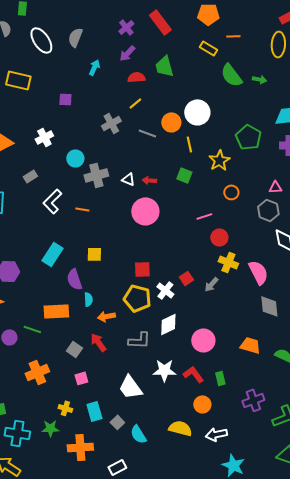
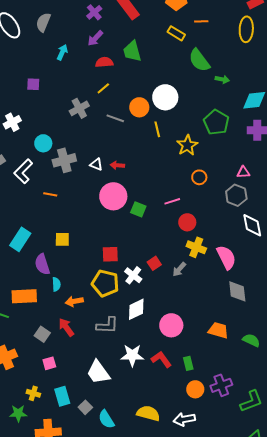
green arrow: (259, 79) -> (222, 79), moved
green square: (184, 175) -> (138, 209), moved
white L-shape: (52, 201) -> (23, 171), moved
orange circle: (202, 404) -> (195, 389), moved

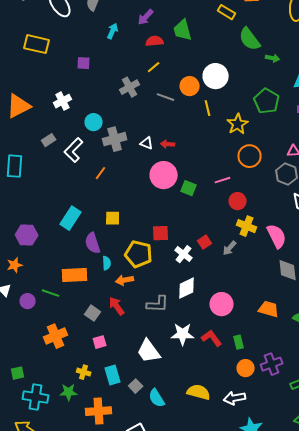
orange circle: (199, 177) -> (250, 156), size x1.5
orange line: (50, 194) -> (101, 173), turned -64
yellow pentagon: (105, 283) -> (139, 254), moved

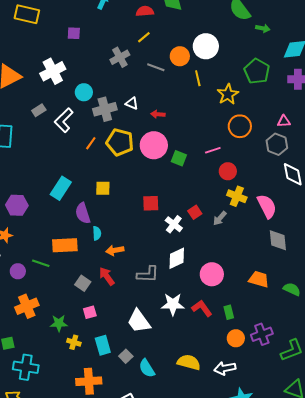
white cross: (63, 101) -> (53, 71), size x1.4
white triangle: (147, 143) -> (132, 103), moved
yellow pentagon: (139, 254) -> (120, 142), moved
orange cross: (56, 336) -> (27, 306), moved
green star: (69, 392) -> (59, 323), moved

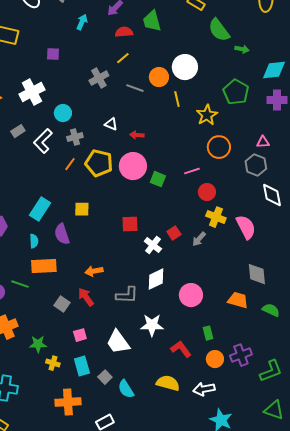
gray cross: (105, 109) -> (75, 137), moved, size x0.7
cyan semicircle: (97, 233) -> (34, 241), moved
gray diamond: (278, 240) -> (257, 274), moved
red L-shape: (202, 308) -> (181, 349), moved
pink square: (90, 312) -> (80, 335), moved

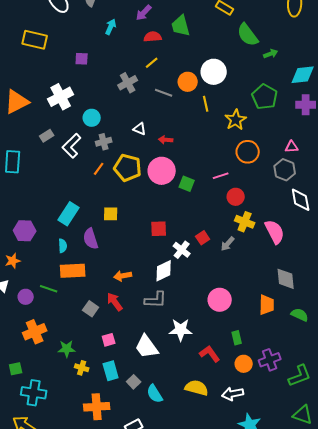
green arrow: (242, 49) -> (271, 54), turned -32
white diamond: (156, 279) -> (164, 271), moved
orange trapezoid: (238, 300) -> (267, 305), turned 75

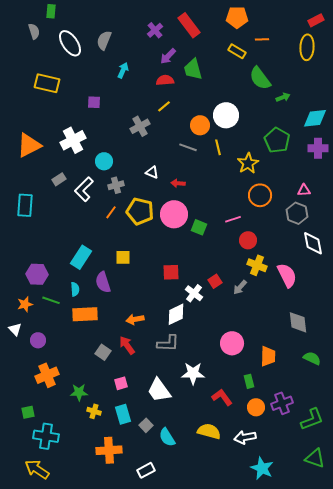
purple arrow: (144, 13) -> (168, 56), moved
gray line: (164, 93) -> (188, 147), moved
green line: (49, 289) -> (51, 300), moved
orange trapezoid: (267, 305) -> (268, 356), moved

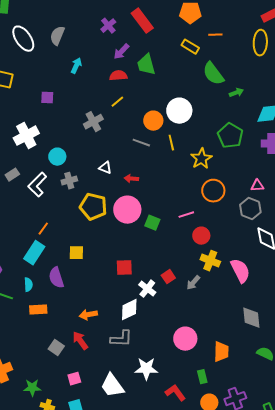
orange line: (111, 212) -> (43, 229), moved
orange rectangle: (85, 314) -> (38, 310), size x0.7

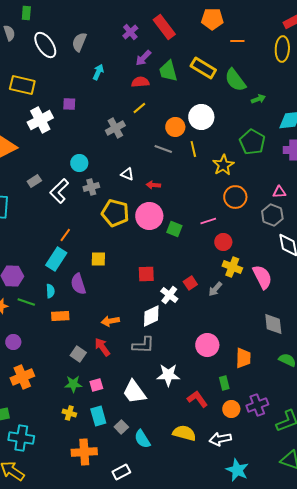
yellow rectangle: (190, 47) -> (203, 68), moved, size x1.4
white cross: (26, 136) -> (40, 120), moved
green star: (32, 388) -> (73, 384), moved

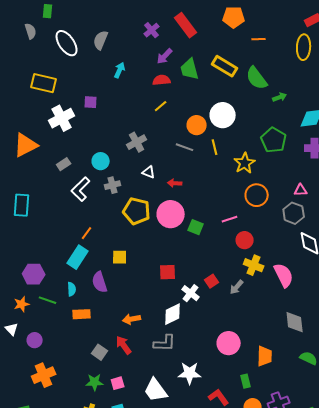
gray cross: (115, 128) -> (137, 142), moved
gray rectangle: (34, 181) -> (64, 164), moved

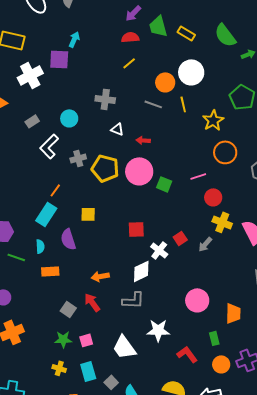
yellow rectangle: (225, 66) -> (186, 33), moved, size x0.7
cyan arrow: (120, 70) -> (74, 39), moved
purple square: (91, 102) -> (59, 59), size x1.5
gray cross: (137, 142) -> (105, 99), turned 36
gray cross: (113, 185) -> (78, 158), moved

